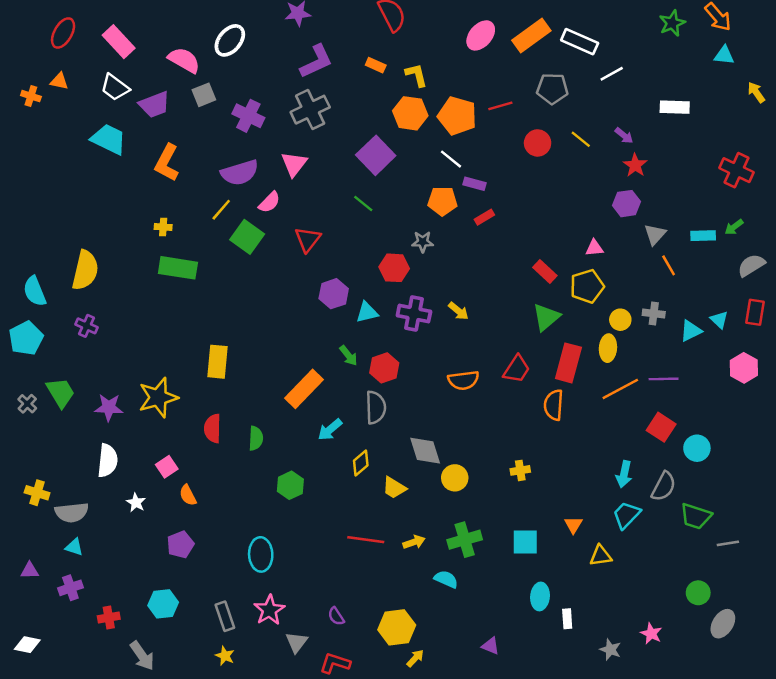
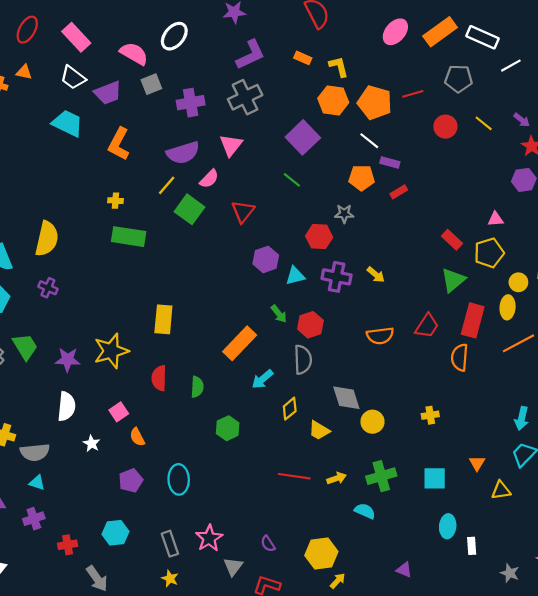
purple cross: (248, 116) -> (191, 103), turned -36
cyan ellipse: (261, 554) -> (179, 479), moved

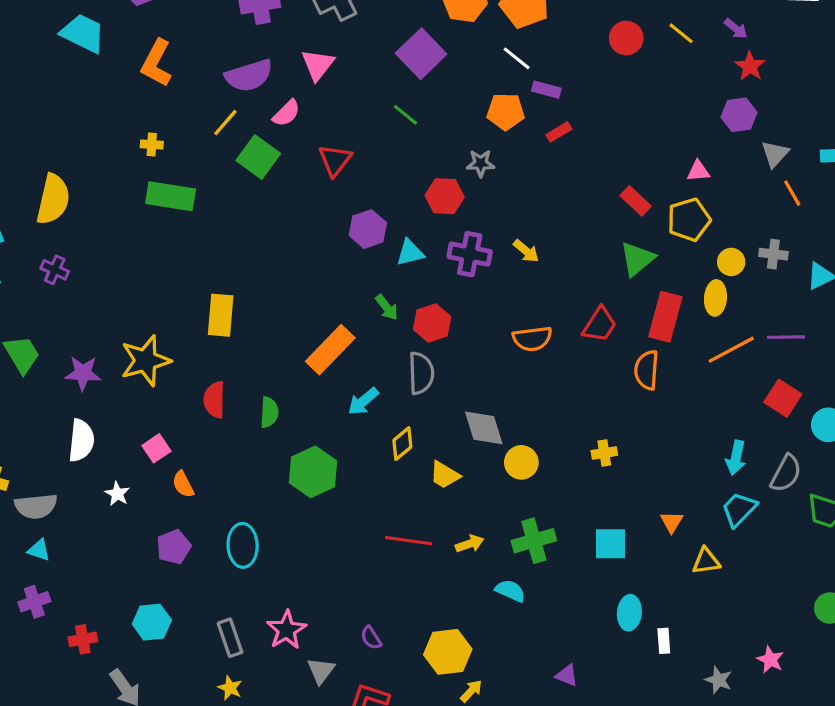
green hexagon: (228, 428) -> (313, 472), size x1.4

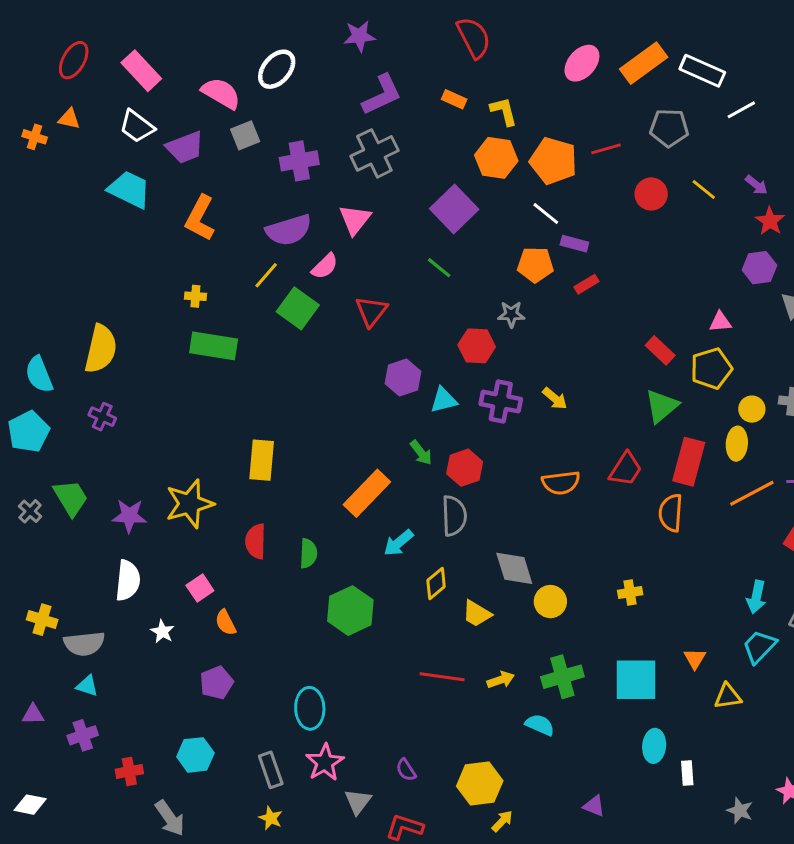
cyan square: (611, 544) -> (636, 680), size x1.4
cyan ellipse: (243, 545) -> (310, 708), moved

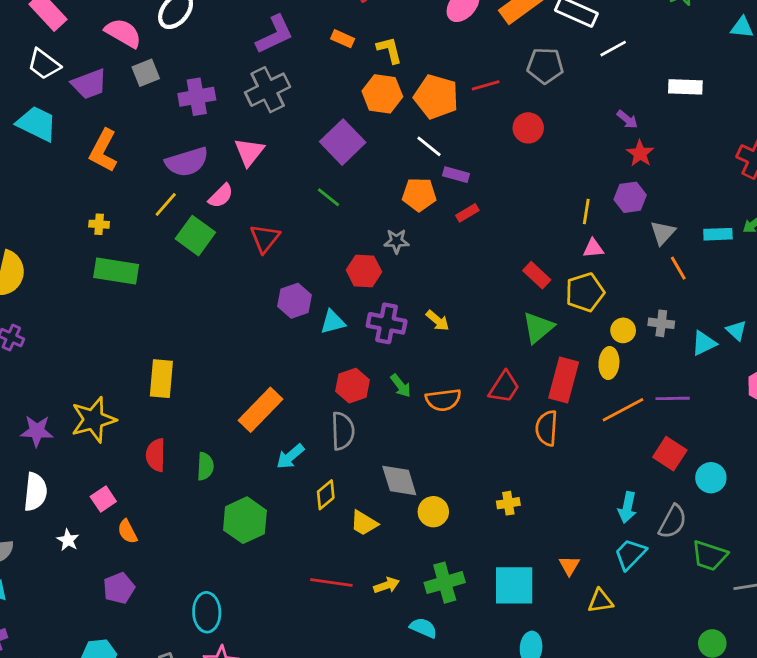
yellow line: (704, 189) -> (586, 211), moved, turned 60
green arrow: (421, 453) -> (401, 386), moved

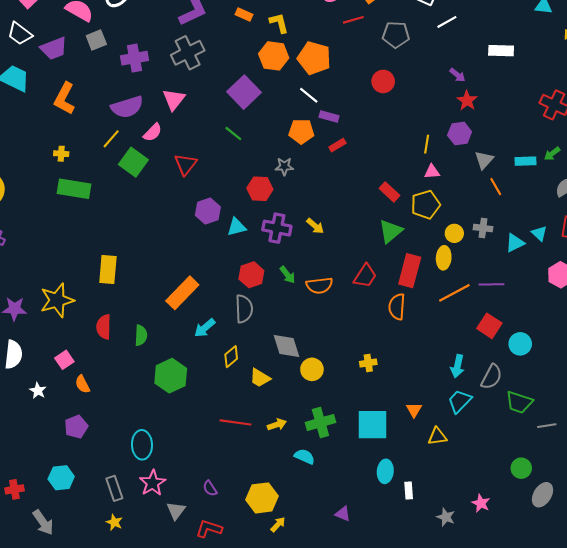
red line: (486, 85) -> (353, 20), moved

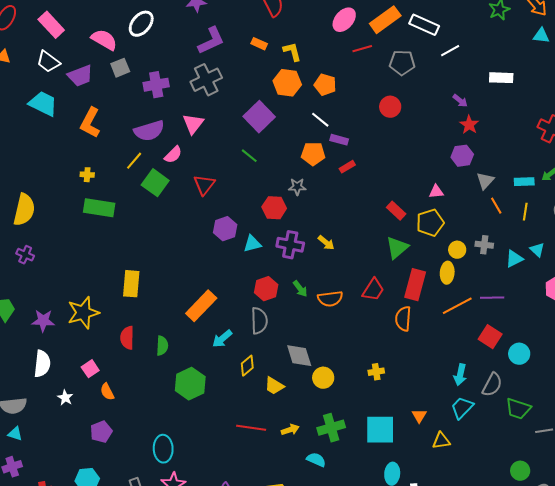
orange pentagon: (314, 58) -> (325, 85), size x0.7
yellow line: (427, 144) -> (525, 212), moved

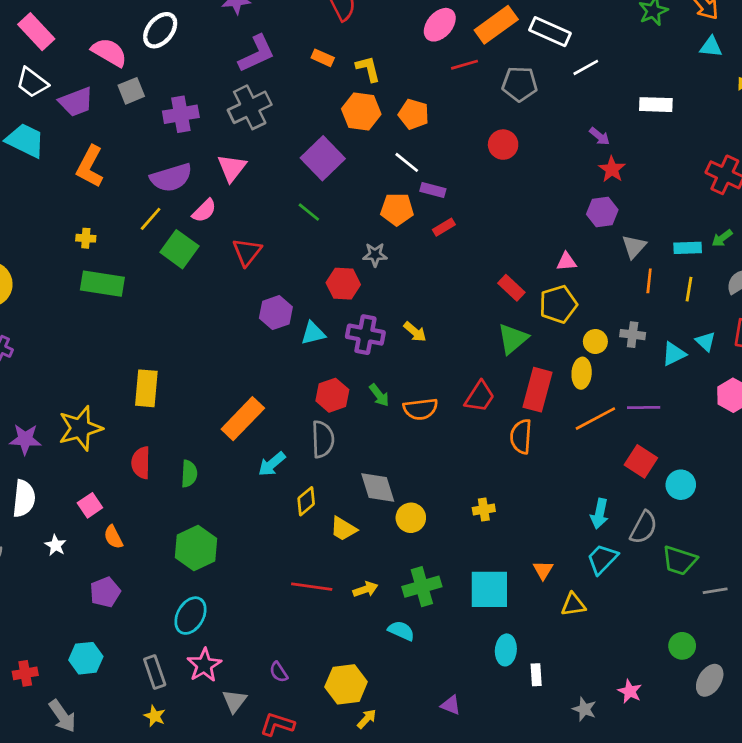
orange line: (496, 206) -> (649, 281), turned 36
green hexagon: (190, 384) -> (196, 548), moved
cyan ellipse: (163, 449) -> (190, 616), turned 32

